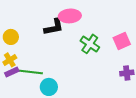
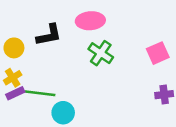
black L-shape: (54, 27) -> (49, 35), moved
green cross: (90, 44) -> (101, 53), moved

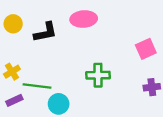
yellow circle: (14, 48) -> (13, 24), moved
green cross: (101, 53) -> (98, 75), moved, turned -35
purple rectangle: (15, 93) -> (14, 100), moved

